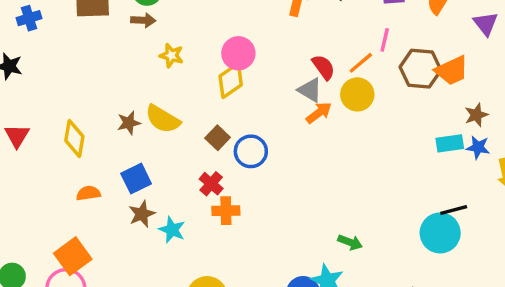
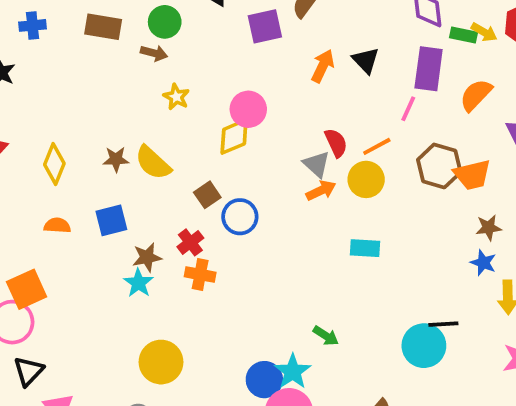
pink line: (385, 40) -> (408, 109), moved
cyan rectangle: (450, 143) -> (365, 248), moved
brown star: (142, 214) -> (147, 257), moved

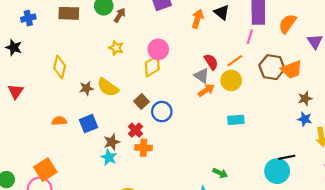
brown arrow: (154, 53) -> (120, 15), moved, turned -64
yellow diamond: (54, 164) -> (60, 67), moved
orange semicircle: (57, 225) -> (59, 121), moved

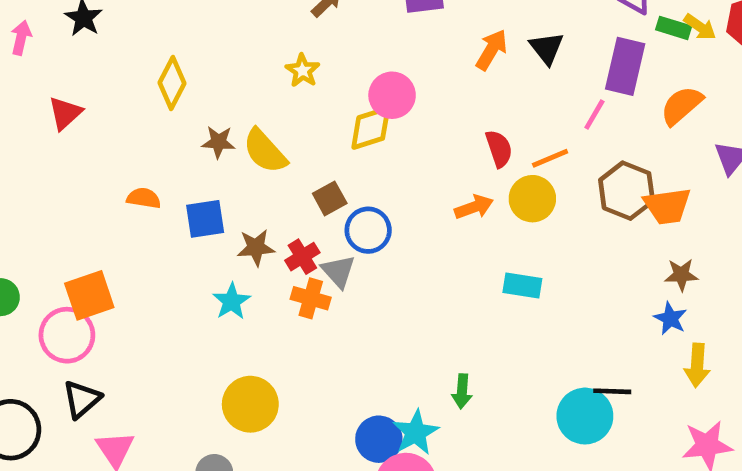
gray triangle: (202, 76) -> (338, 271), moved
brown star: (112, 142) -> (256, 248), moved
green arrow: (220, 173) -> (462, 391), turned 56

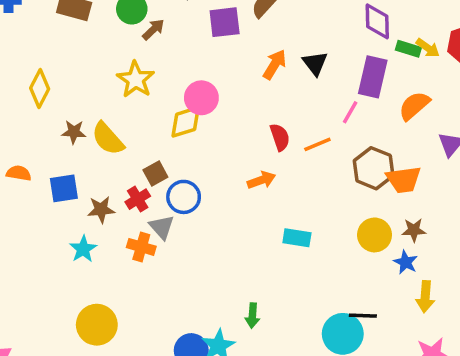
yellow star: (303, 71) -> (136, 80), size x1.5
yellow circle: (532, 199) -> (375, 235), moved
red cross: (302, 257) -> (138, 199), moved

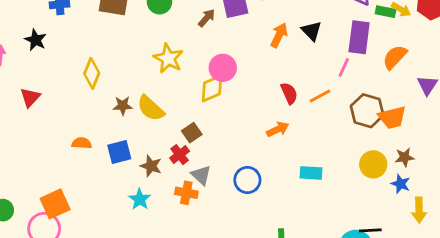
brown arrow: (153, 29) -> (207, 18), moved
blue circle: (184, 197) -> (247, 180), moved
brown star: (101, 210) -> (151, 166), turned 30

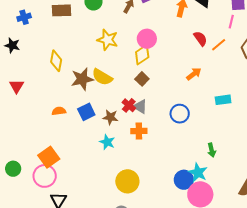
red semicircle: (289, 93) -> (200, 39), moved
brown star: (123, 106) -> (82, 79), size x1.6
brown square: (192, 133) -> (142, 79), moved
gray triangle: (201, 175) -> (140, 107), moved

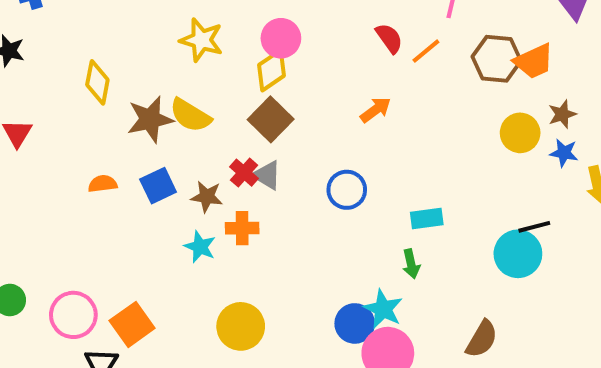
brown square: (142, 79) -> (271, 119), size x1.5
cyan rectangle: (223, 100) -> (427, 219), moved
orange cross: (139, 131) -> (242, 228), moved
orange square: (49, 157) -> (132, 324), moved

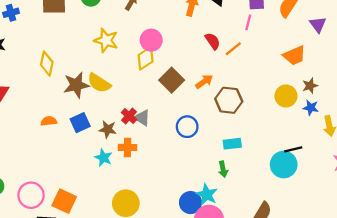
brown hexagon: (497, 59) -> (229, 100), moved
brown square: (271, 119) -> (172, 80), moved
orange square: (132, 324) -> (64, 201), turned -30

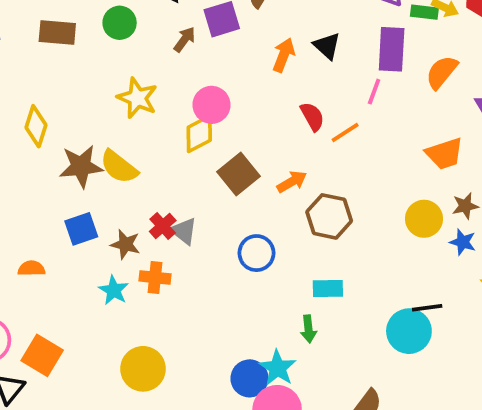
orange semicircle: (49, 121) -> (31, 268), moved

